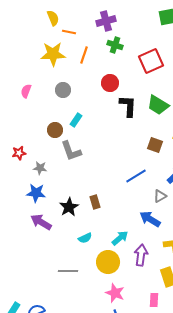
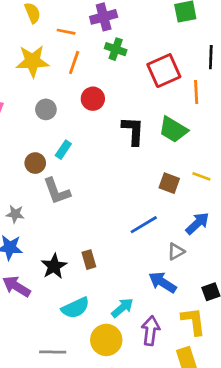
orange line: (69, 32) -> (66, 32), moved
red circle: (110, 83) -> (93, 99), moved
cyan semicircle: (85, 238) -> (75, 308), size x1.5

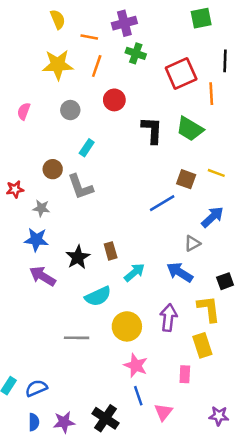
brown circle: (35, 163) -> (53, 169), moved
blue line: (144, 225) -> (162, 203), moved
cyan arrow: (122, 308) -> (134, 272), moved

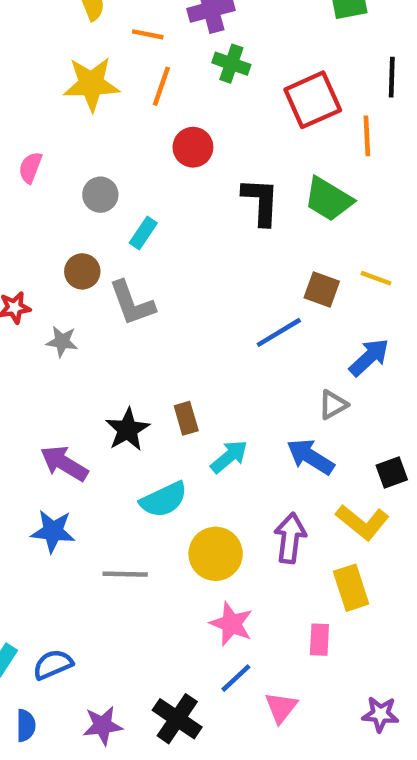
gray circle: (70, 110) -> (100, 195), moved
blue star: (36, 240) -> (53, 531), moved
yellow L-shape: (209, 309) -> (362, 522), turned 136
blue line: (138, 396) -> (236, 678), turned 66
blue semicircle: (34, 422) -> (26, 725), moved

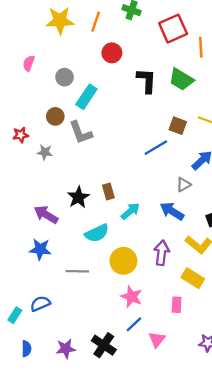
cyan rectangle: (143, 233) -> (86, 97), size x1.5
yellow rectangle: (351, 588) -> (193, 278), turned -40
blue semicircle: (53, 664) -> (40, 304), moved

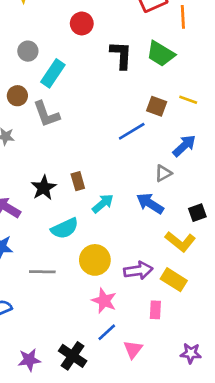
purple arrow: (162, 253) -> (138, 270), moved, turned 75

